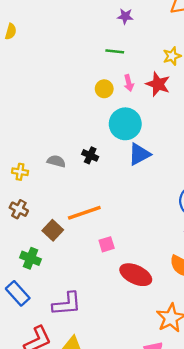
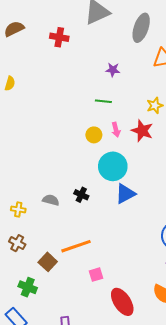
red ellipse: (136, 275) -> (122, 302), turned 32

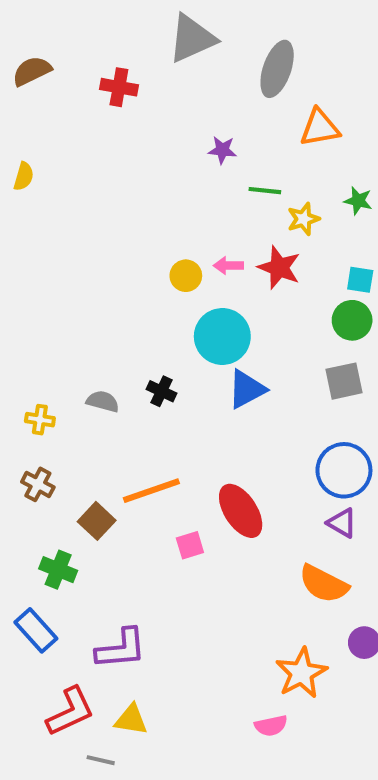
green line: (103, 101) -> (265, 191), moved
pink arrow: (116, 130) -> (228, 266), turned 104
red ellipse: (122, 302) -> (241, 511), moved

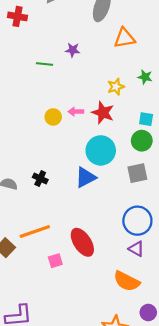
green line: (265, 191) -> (45, 64), moved
cyan circle: (222, 337) -> (101, 150), moved

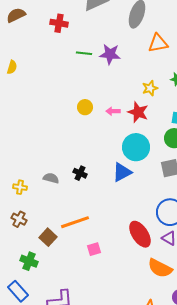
purple star: (73, 50) -> (110, 54), size x1.5
green line: (45, 64) -> (84, 53), moved
yellow circle: (53, 117) -> (85, 107), moved
red ellipse: (82, 242) -> (140, 234), moved

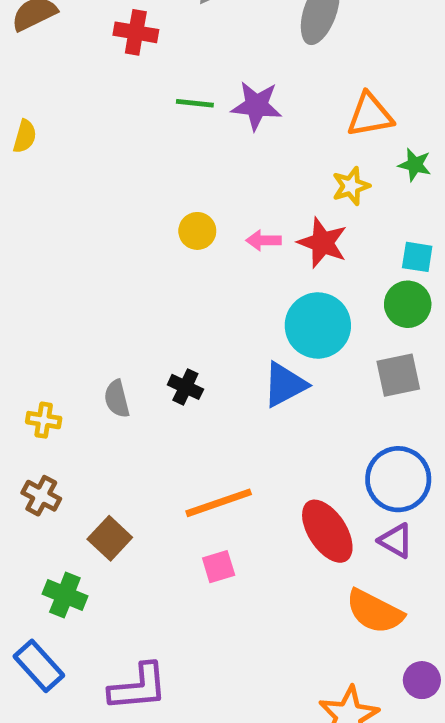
orange triangle: (158, 43) -> (370, 115), moved
gray semicircle: (51, 178) -> (117, 399), turned -119
orange line: (75, 222) -> (219, 503), moved

